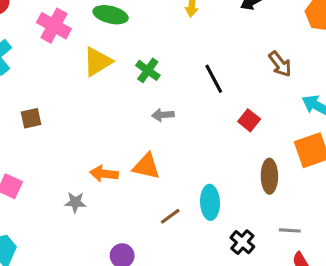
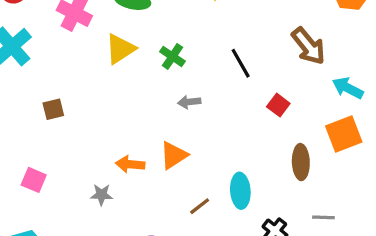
brown arrow: (280, 64) -> (309, 46), size x1.4
orange triangle: (146, 166) -> (174, 155), turned -44

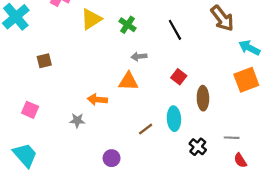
red square: (278, 105) -> (179, 77), moved
orange triangle: (174, 155) -> (128, 81), moved, turned 35
brown ellipse: (301, 162) -> (203, 98), moved

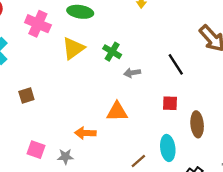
black line: (175, 30) -> (176, 64), moved
gray arrow: (139, 57) -> (132, 73), moved
red square: (179, 77) -> (170, 103), turned -32
pink square: (30, 110) -> (36, 150), moved

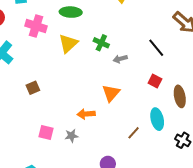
red square: (170, 103) -> (155, 81), turned 32
orange triangle: (117, 112) -> (111, 93), turned -42

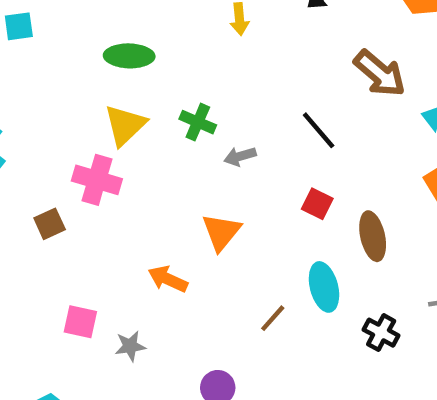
pink cross: (36, 26) -> (97, 180), moved
orange arrow: (86, 114) -> (168, 279), turned 30
gray star: (71, 136) -> (130, 346), moved

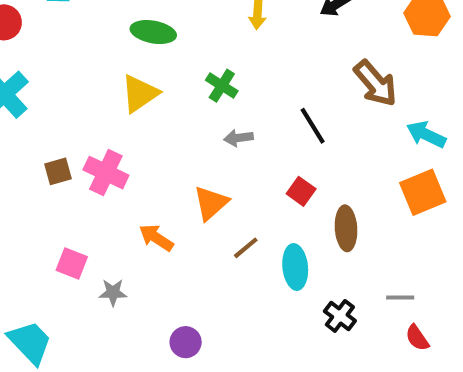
green cross: (198, 122) -> (222, 86), moved
pink cross: (97, 180) -> (106, 173), moved
brown line: (273, 318) -> (246, 248), moved

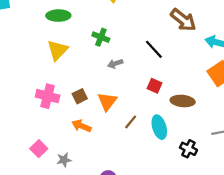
brown square: (58, 171) -> (80, 96), moved
brown ellipse: (346, 228) -> (183, 101), turned -70
pink square: (72, 264) -> (39, 149), turned 35

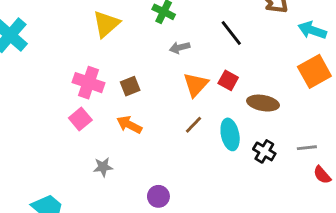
orange triangle: (107, 102) -> (196, 85), moved
pink square: (39, 149) -> (80, 119), moved
black cross: (188, 149) -> (264, 151), moved

